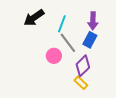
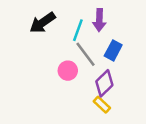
purple arrow: (93, 21) -> (99, 20), moved

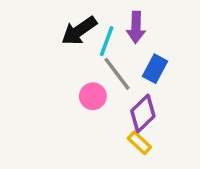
black arrow: (43, 23) -> (79, 31), moved

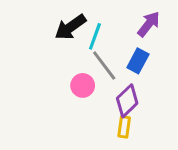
purple arrow: (136, 27) -> (149, 24), moved, turned -144
yellow rectangle: (139, 143) -> (124, 127), turned 55

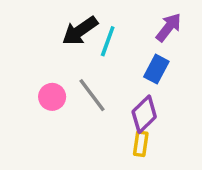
gray line: (104, 66) -> (92, 95), moved
pink circle: (83, 85) -> (52, 97), moved

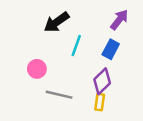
cyan line: (108, 41) -> (76, 46), moved
gray line: (92, 95) -> (59, 95), moved, turned -40

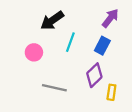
pink circle: (37, 69) -> (34, 52), moved
yellow rectangle: (100, 102) -> (111, 92), moved

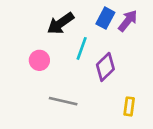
blue rectangle: (102, 46) -> (105, 18), moved
purple diamond: (94, 75) -> (105, 67), moved

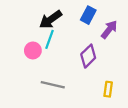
purple arrow: (128, 21) -> (109, 29), moved
cyan line: (82, 48) -> (49, 39), moved

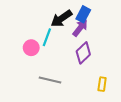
black arrow: (51, 20) -> (61, 19), moved
purple arrow: (109, 29) -> (80, 28), moved

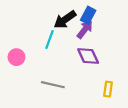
pink circle: (31, 48) -> (16, 57), moved
purple diamond: (83, 53) -> (88, 56), turned -70

